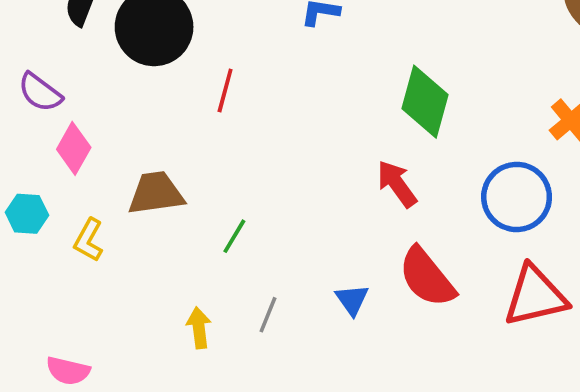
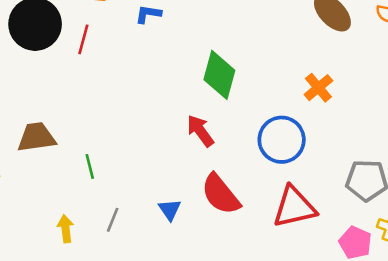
red line: (225, 90) -> (83, 39), moved
green line: (234, 236) -> (90, 166), turned -45

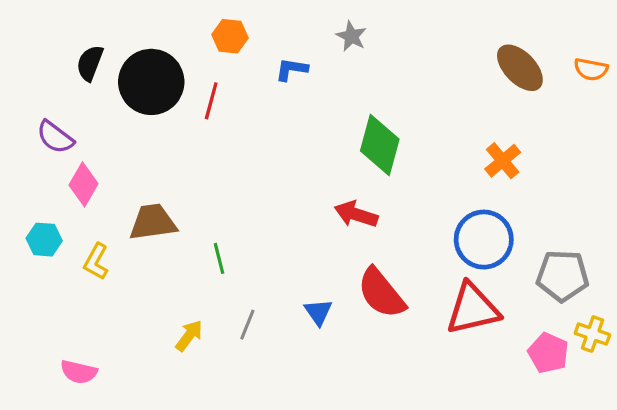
red arrow: (200, 131) -> (356, 214), turned -36
blue circle: (282, 140) -> (484, 240), moved
yellow arrow: (66, 229) -> (189, 336), turned 44

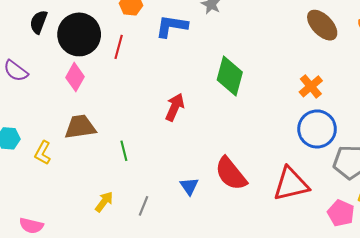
blue L-shape: (291, 69) -> (172, 26), size x1.5
pink diamond: (84, 184) -> (75, 77), moved
red arrow: (356, 214) -> (175, 107), moved, turned 96
blue circle: (484, 240) -> (317, 129), moved
gray line: (247, 325) -> (144, 206), moved

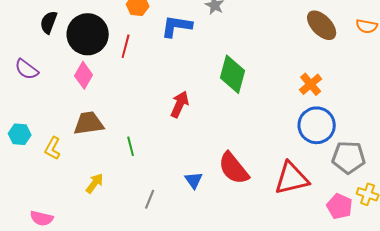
yellow arrow: (104, 202) -> (95, 183), moved

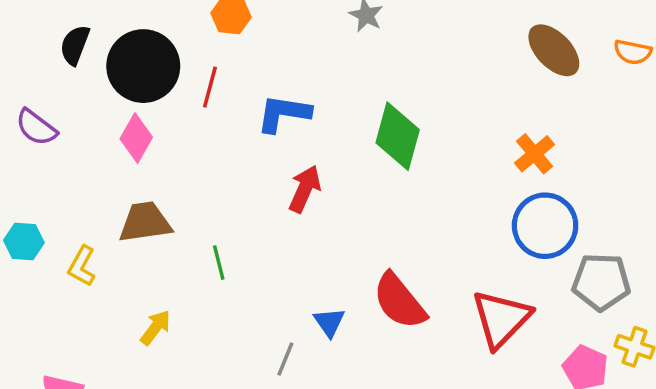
blue L-shape: (177, 26) -> (284, 113), moved
red triangle: (292, 178) -> (501, 319), turned -33
gray line: (150, 199) -> (285, 359), moved

